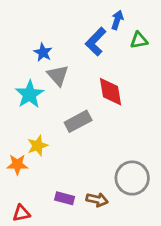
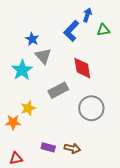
gray circle: (132, 178) -> (91, 108), moved

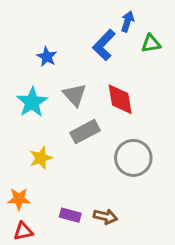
gray triangle: (43, 56) -> (75, 95), moved
orange star: (13, 122) -> (19, 199), moved

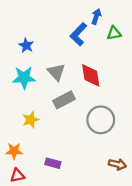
blue star: (47, 57) -> (26, 45), moved
cyan star: (32, 102) -> (24, 78), turned 30
brown arrow: (105, 217) -> (117, 164), moved

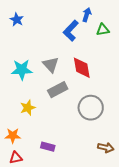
blue star: (26, 45) -> (17, 20), moved

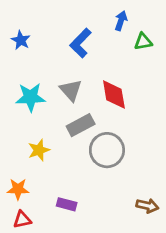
blue star: (17, 20) -> (21, 40), moved
blue L-shape: (71, 31) -> (81, 43), moved
gray circle: (91, 108) -> (107, 150), moved

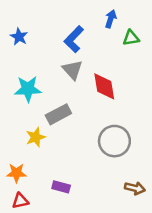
gray triangle: (71, 90) -> (72, 70), moved
gray rectangle: (81, 125) -> (58, 114), moved
gray circle: (107, 150) -> (114, 141), moved

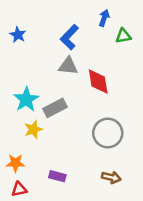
gray triangle: (72, 70) -> (68, 66), turned -42
cyan star: (28, 89) -> (26, 99), moved, turned -30
brown arrow: (135, 188) -> (111, 177), moved

